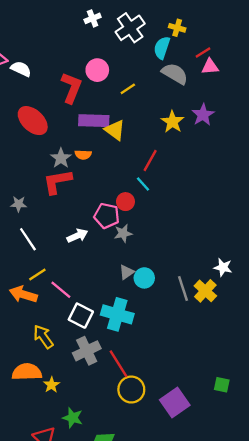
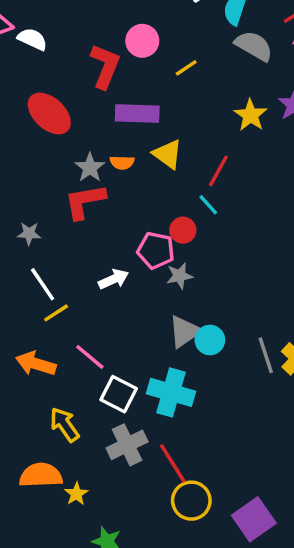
yellow triangle: (115, 130) -> (168, 154), moved
gray triangle: (127, 272) -> (185, 332), size x1.5
yellow line: (37, 274) -> (56, 313), moved

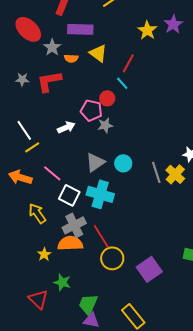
gray star: (90, 168) -> (52, 47), moved
gray star: (29, 234) -> (22, 79), moved
gray triangle: (185, 332) -> (95, 162), moved
orange semicircle: (41, 475) -> (70, 243), moved

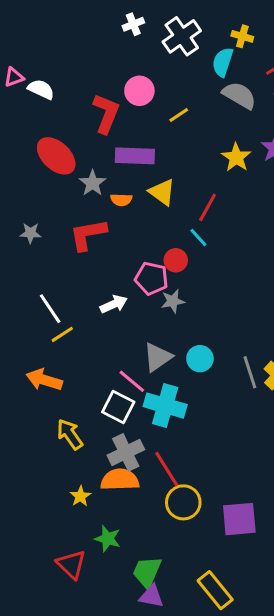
gray star: (22, 79) -> (30, 233), moved
pink line: (52, 173) -> (132, 381), moved
purple square: (149, 269) -> (239, 519), turned 30

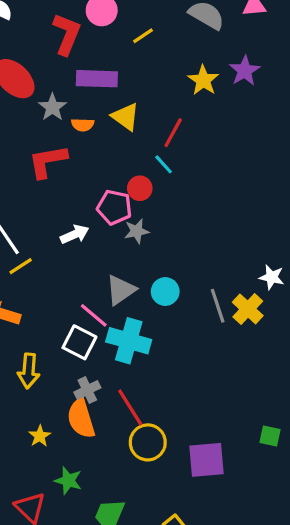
yellow arrow: (70, 434) -> (29, 371), turned -140
gray cross: (126, 452) -> (87, 390), size x0.7
orange semicircle: (120, 480) -> (81, 419), turned -105

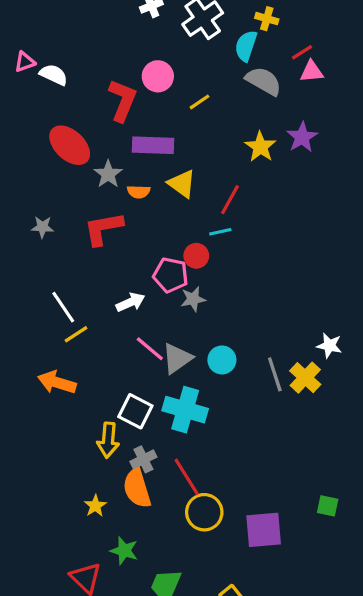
cyan line: (164, 164) -> (220, 232), turned -60
pink line: (94, 315) -> (150, 349), moved
yellow arrow: (29, 371) -> (108, 440), moved

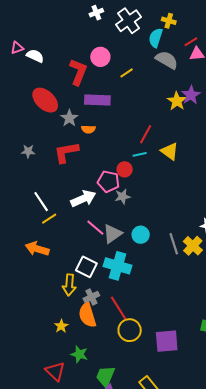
yellow star: (260, 147) -> (177, 101), moved
yellow triangle: (182, 184) -> (170, 151), moved
white arrow: (131, 302) -> (83, 199), size x1.4

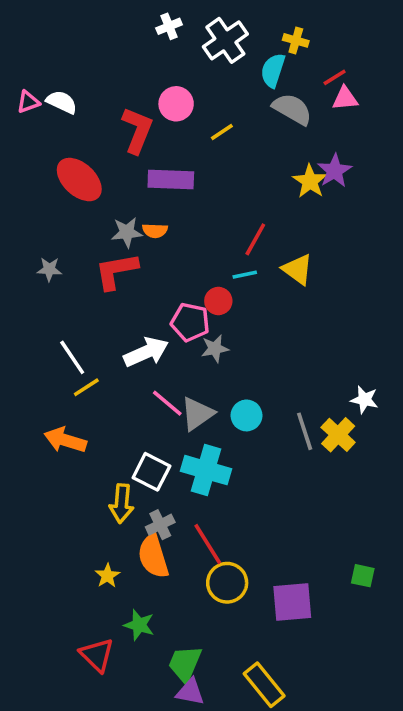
pink triangle: (17, 48) -> (28, 102), moved
gray star: (69, 118) -> (127, 232), moved, turned 30

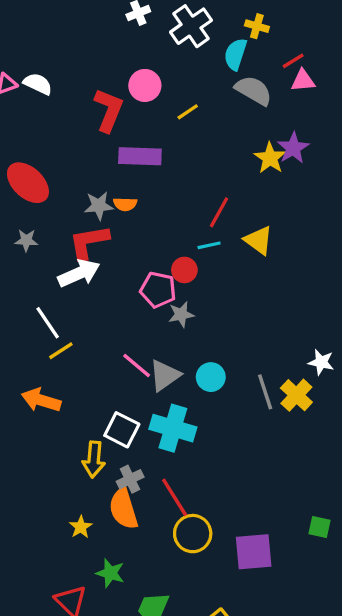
red ellipse: (79, 180) -> (28, 183), moved
white arrow: (146, 352) -> (79, 273), moved

